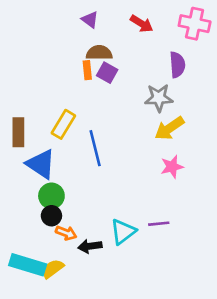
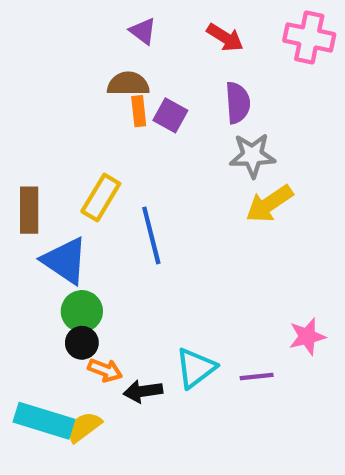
brown semicircle: (99, 53) -> (128, 84), moved
purple semicircle: (177, 65) -> (238, 103), moved
pink star: (172, 167) -> (307, 336), moved
purple line: (159, 224) -> (257, 376), moved

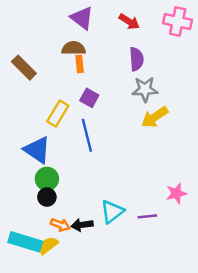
purple triangle: (143, 31) -> (82, 18), size x1.5
purple square: (170, 115) -> (89, 98), moved
brown rectangle: (29, 210) -> (24, 68), moved, turned -45
orange arrow: (105, 370) -> (60, 225), moved

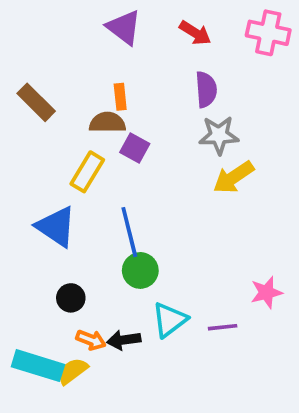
brown semicircle: (74, 48) -> (107, 122), moved
blue line: (87, 135) -> (129, 232), moved
green circle: (47, 179) -> (140, 270), moved

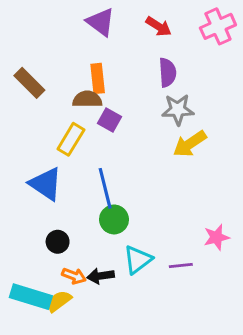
pink cross: (268, 33) -> (218, 26), turned -36
orange rectangle: (120, 97) -> (98, 78), size x1.4

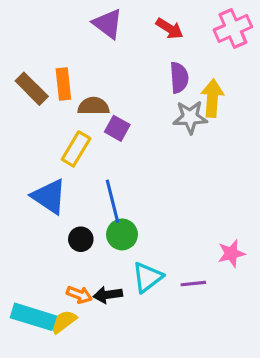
orange rectangle: (98, 78) -> (63, 84), moved
yellow arrow: (190, 144) -> (212, 98), moved, turned 128
black circle: (58, 242) -> (81, 239), moved

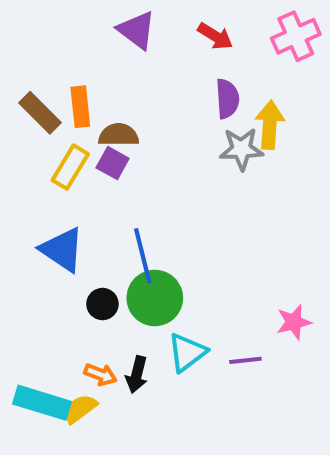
purple square: (117, 128) -> (113, 163), moved
yellow rectangle: (76, 149) -> (70, 167), moved
green circle: (122, 234) -> (155, 298), size x1.4
black arrow: (108, 295) -> (137, 375), turned -68

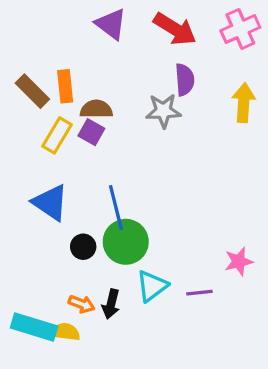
red arrow: (215, 36) -> (175, 29), size x1.5
yellow arrow: (270, 125) -> (244, 103), moved
gray star: (241, 149) -> (163, 111), moved
yellow semicircle: (80, 409) -> (65, 332), turned 44

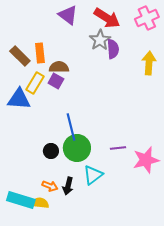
gray star: (163, 111) -> (100, 40), moved, turned -30
blue triangle: (50, 203) -> (19, 99), moved, turned -30
pink star: (239, 261) -> (146, 160), size x1.5
purple line: (199, 293) -> (118, 148), moved

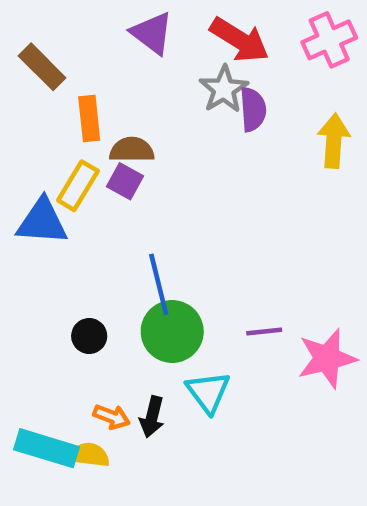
brown rectangle: (20, 56) -> (42, 67), moved
black circle: (51, 151) -> (89, 336), moved
cyan triangle: (93, 175) -> (208, 392), turned -30

